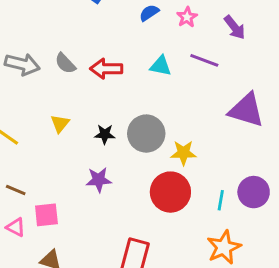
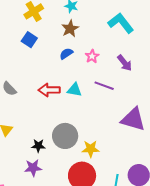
red arrow: (106, 69) -> (49, 90), moved
black star: (105, 134) -> (38, 146), moved

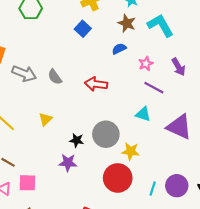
cyan L-shape: (121, 23) -> (160, 25), moved
brown star: (70, 29) -> (127, 23), turned -30
pink star: (92, 56) -> (146, 64), moved
cyan triangle: (74, 90) -> (143, 114), moved

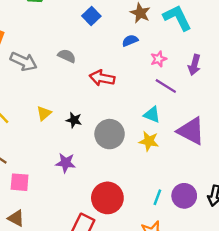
purple arrow: (178, 67) -> (194, 65), turned 42
gray semicircle: (55, 77) -> (67, 56), moved, turned 147
black star: (77, 140) -> (74, 120), moved
yellow star: (131, 151) -> (149, 141), moved
red circle: (118, 178) -> (107, 198), moved

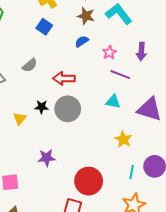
gray semicircle: (67, 56) -> (30, 65), turned 126
black star: (74, 120) -> (42, 107), moved
gray circle: (110, 134) -> (68, 109), moved
yellow star: (149, 141) -> (123, 139), moved, turned 30

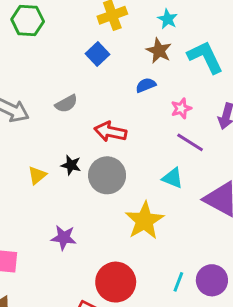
yellow star: (123, 139) -> (144, 221), moved, size x1.5

